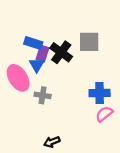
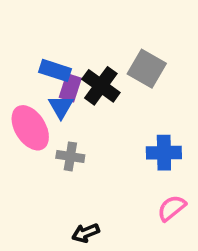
gray square: (89, 42) -> (147, 69), turned 30
pink semicircle: (104, 114) -> (172, 208), moved

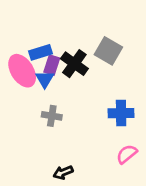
blue rectangle: (55, 70) -> (40, 52), turned -35
pink ellipse: (30, 128) -> (22, 71), moved

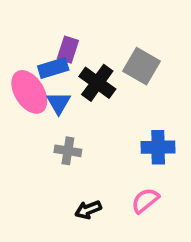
purple rectangle: (52, 65) -> (68, 50), moved
pink semicircle: (127, 154) -> (145, 200), moved
black arrow: (63, 172) -> (88, 210), moved

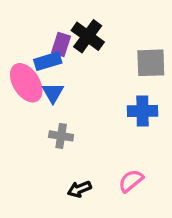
gray square: (141, 66) -> (151, 63), moved, turned -32
black cross: (97, 83) -> (88, 36), moved
blue cross: (158, 147) -> (142, 111), moved

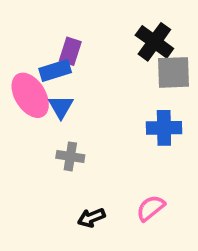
black cross: (88, 36) -> (154, 42), moved

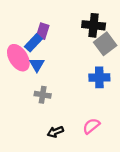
black cross: (154, 42) -> (94, 25), turned -30
blue rectangle: (55, 70) -> (33, 43), turned -30
gray square: (174, 72) -> (105, 44), turned -35

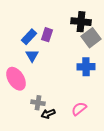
purple rectangle: (43, 31) -> (47, 35), moved
pink ellipse: (18, 58) -> (16, 79), moved
gray cross: (43, 95) -> (38, 103), moved

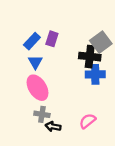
black cross: (81, 22) -> (90, 57), moved
pink ellipse: (16, 79) -> (38, 88), moved
black arrow: (48, 114) -> (53, 127), turned 32

